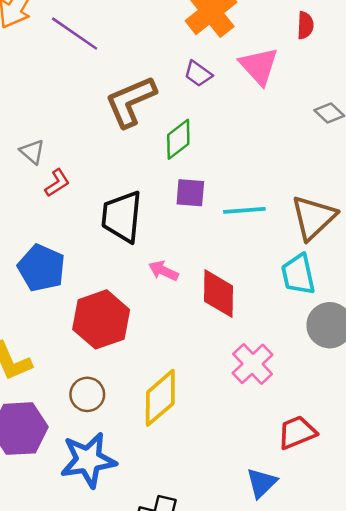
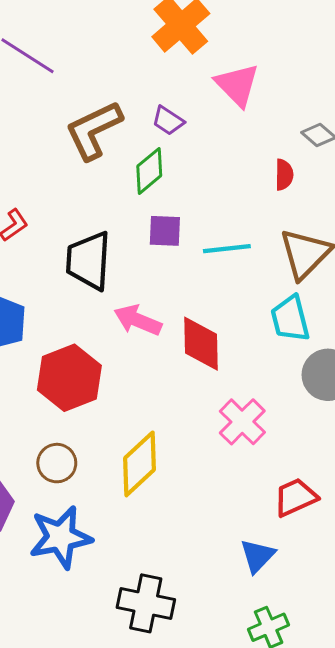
red semicircle: (305, 25) -> (284, 175), moved
purple trapezoid: (198, 74) -> (168, 121), moved
pink arrow: (163, 271) -> (138, 320), size x1.4

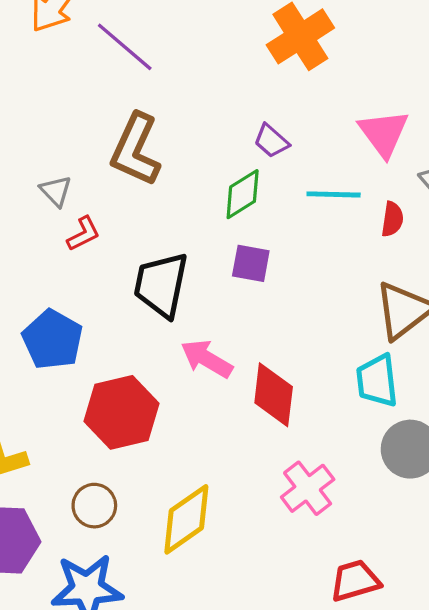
pink triangle: (237, 85) -> (384, 133), moved
brown L-shape: (94, 130) -> (136, 150), moved, turned -48
cyan line: (227, 249) -> (334, 194), moved

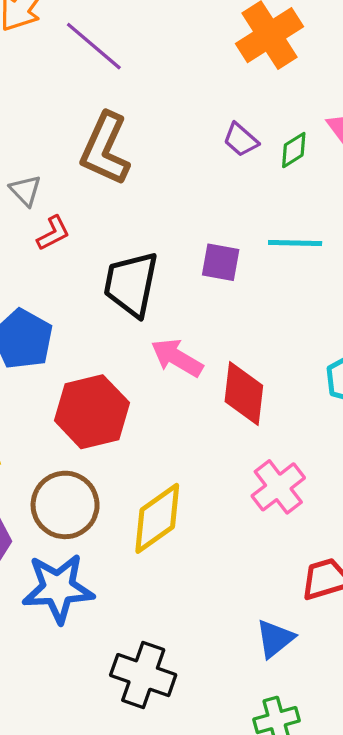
green diamond: (243, 194) -> (294, 150), moved, size x0.7
cyan line: (334, 194) -> (295, 243), moved
brown circle: (94, 506) -> (65, 505), size x1.5

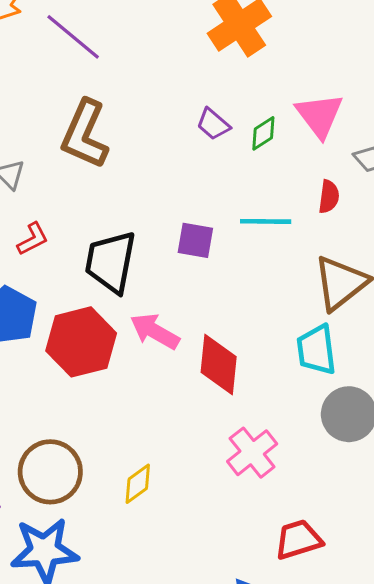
red L-shape: (53, 233) -> (33, 239), moved
red hexagon: (92, 412) -> (81, 342), moved
yellow diamond: (157, 518) -> (138, 484), size x0.6

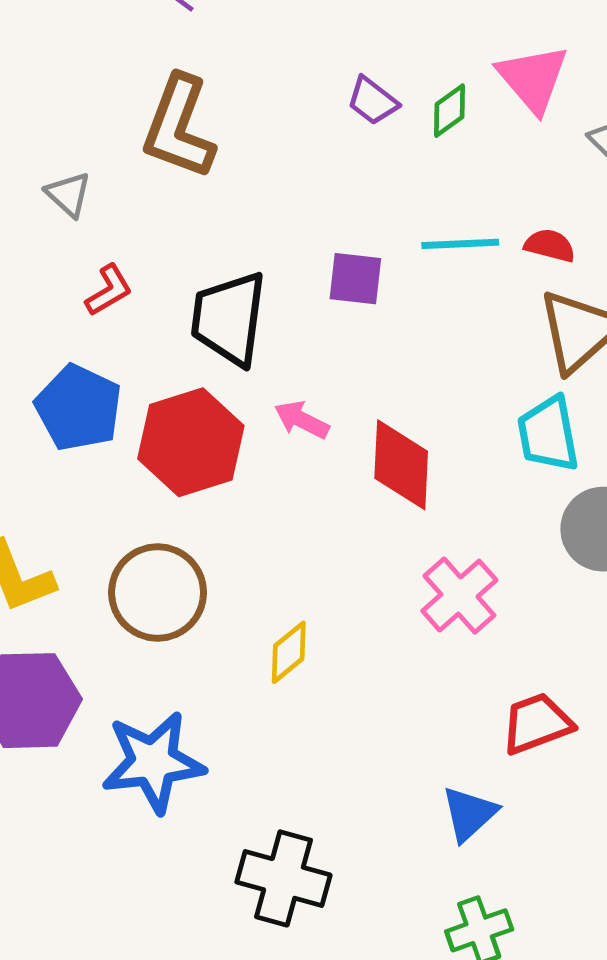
red semicircle: (329, 197) -> (550, 245), moved, turned -80
pink arrow: (155, 331) -> (302, 420), size x0.7
brown circle: (50, 472) -> (158, 592), moved

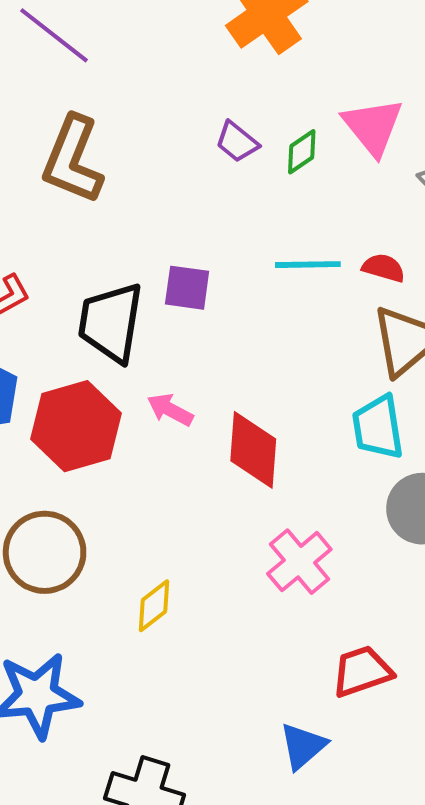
purple square: (355, 279) -> (187, 288), moved

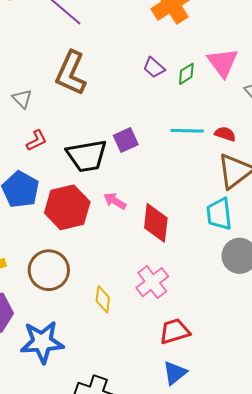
purple square: (187, 288) -> (126, 140), turned -35
black trapezoid: (111, 322) -> (87, 156), turned -111
pink cross: (299, 562) -> (152, 282), moved
yellow diamond: (154, 606) -> (103, 299), turned -48
red trapezoid: (362, 671) -> (175, 331), moved

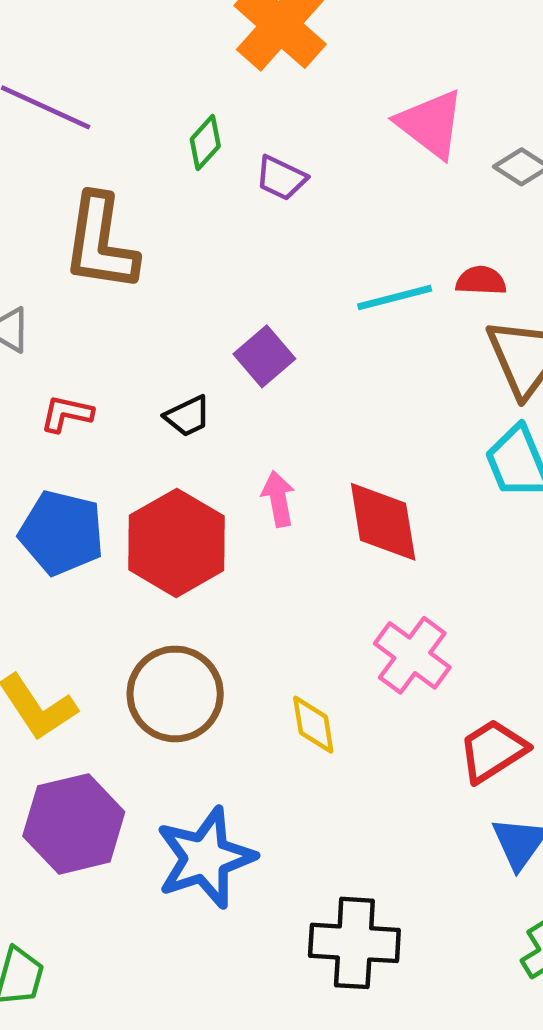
green diamond: (186, 74) -> (205, 143), moved
red L-shape: (37, 141) -> (67, 414), turned -125
black trapezoid: (87, 156) -> (188, 416), size x0.5
pink arrow: (115, 201) -> (278, 499), turned 65

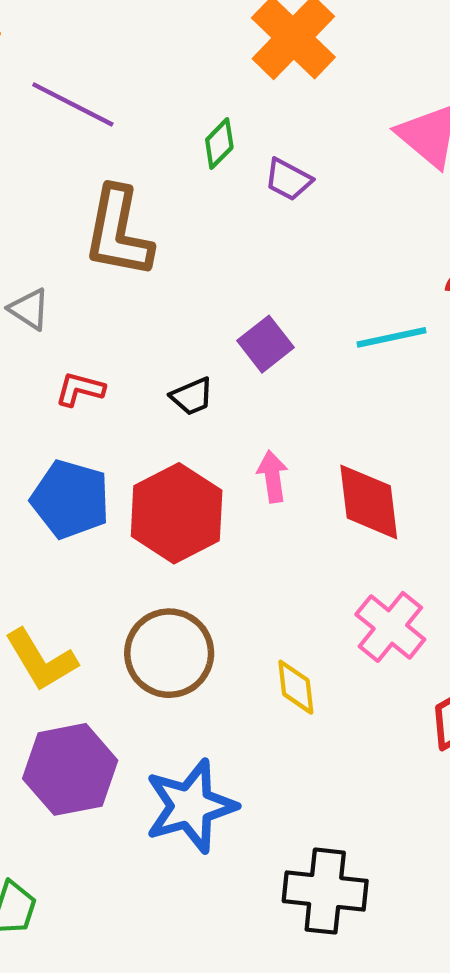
cyan line: (395, 297) -> (392, 337), moved

